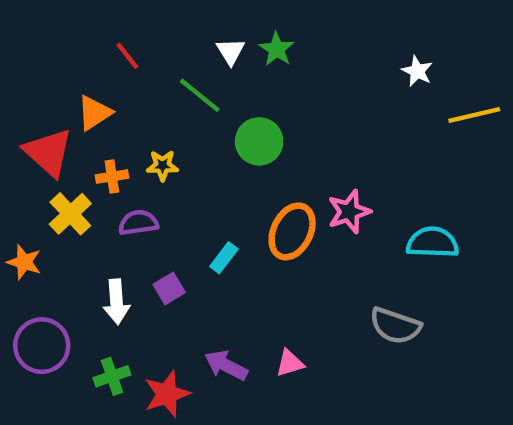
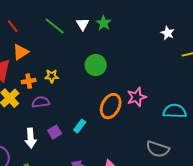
red line: (127, 56) -> (13, 26), moved
green line: (200, 95) -> (55, 26), moved
cyan rectangle: (224, 258) -> (80, 126), moved

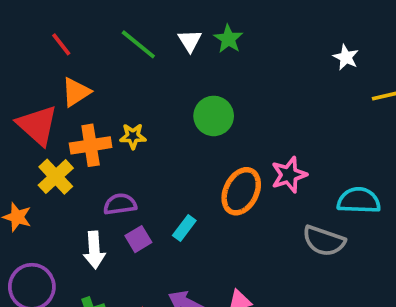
orange cross: (29, 81) -> (91, 145), size x1.5
purple semicircle: (41, 102) -> (120, 204), moved
gray semicircle: (158, 149) -> (324, 241), moved

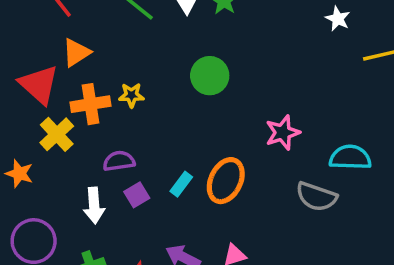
orange ellipse: (241, 191) -> (226, 181), moved

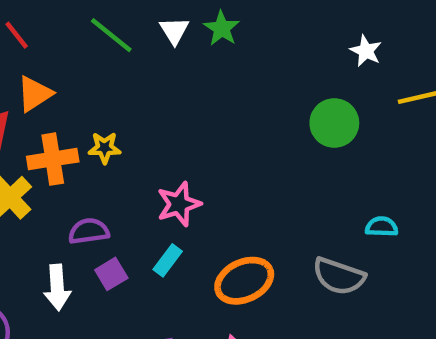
green circle: (210, 76) -> (334, 123), moved
pink star: (283, 133) -> (179, 204), moved
cyan semicircle: (350, 157) -> (382, 227), size x0.6
orange ellipse: (226, 181) -> (244, 281), moved, turned 39

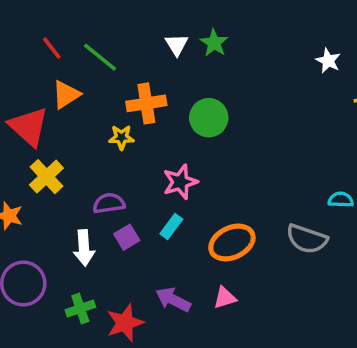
green line: (111, 35) -> (100, 57), moved
green circle: (334, 123) -> (209, 118), moved
orange cross: (53, 159) -> (146, 103), moved

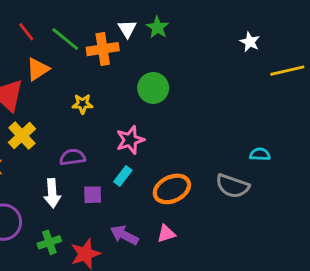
orange cross: (146, 103) -> (103, 49), moved
purple square: (127, 237) -> (93, 195), moved, turned 30

